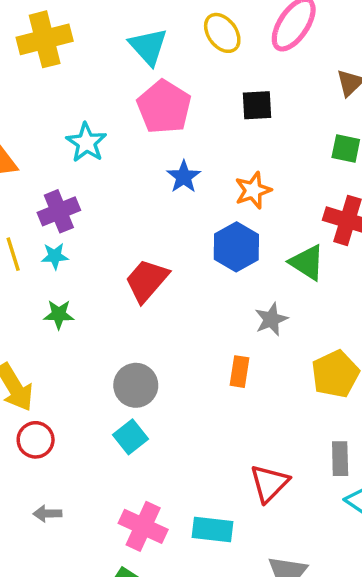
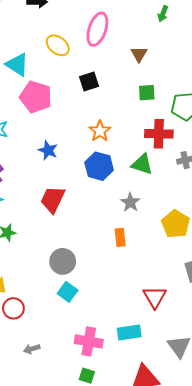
blue star: (184, 177) -> (48, 150), moved

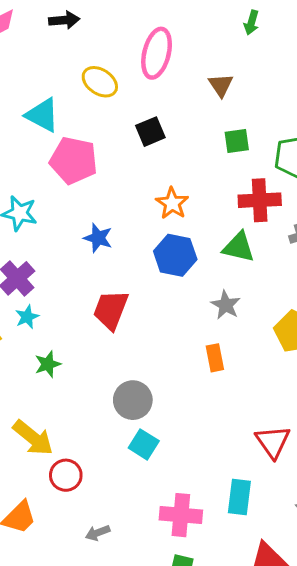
cyan rectangle: (129, 332) -> (239, 497), turned -70

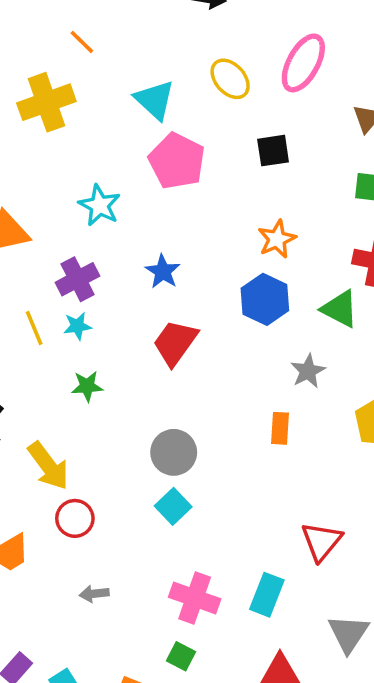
blue star: (98, 238) -> (163, 272), moved

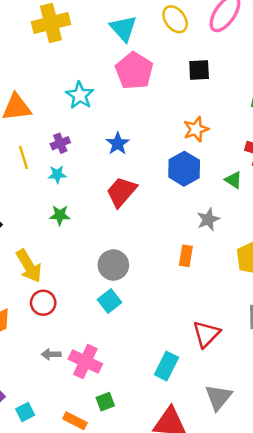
purple cross: (78, 279) -> (60, 143), size x0.7
green triangle: (340, 309) -> (233, 180), size x0.7
yellow line: (34, 328) -> (24, 158), moved
pink cross: (195, 598) -> (85, 361), moved
green square: (181, 656) -> (105, 402), turned 36

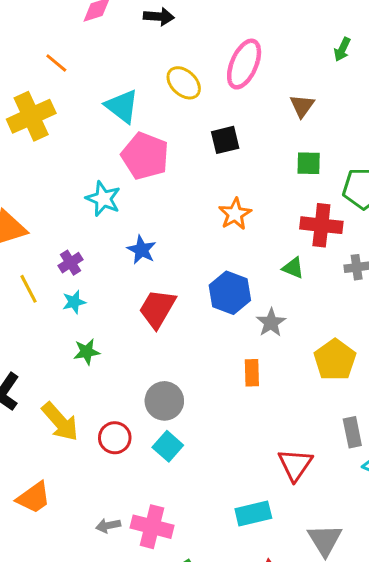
cyan star: (80, 95) -> (103, 199), moved
blue hexagon: (184, 169) -> (230, 293), moved
red circle: (43, 303) -> (115, 438), moved
cyan rectangle: (166, 366) -> (253, 513), turned 60

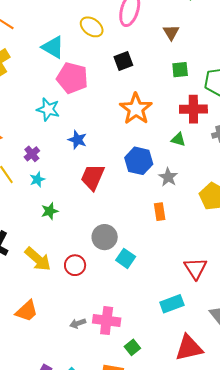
orange star: (235, 214) -> (136, 109), size x1.5
cyan square: (168, 446) -> (126, 258), moved

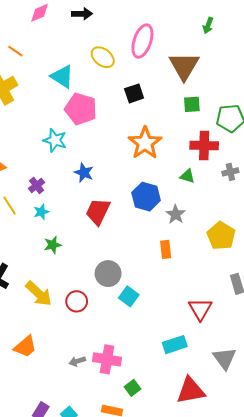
brown triangle: (171, 32) -> (184, 66), size x1.8

